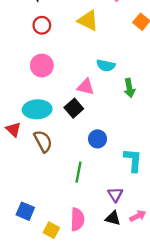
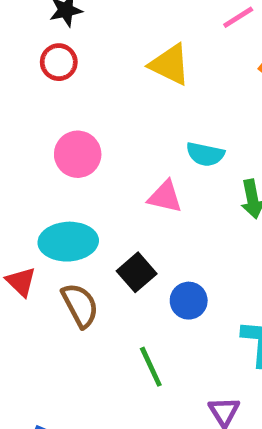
red circle: (42, 25) -> (59, 62), moved
black square: (74, 108) -> (137, 272), moved
green line: (79, 172) -> (151, 367), turned -36

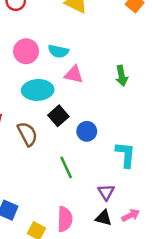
cyan semicircle: (205, 154) -> (58, 51), moved
cyan ellipse: (68, 242) -> (38, 90), moved

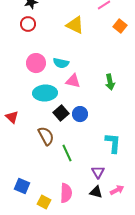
blue circle: (87, 131) -> (80, 114), moved
brown semicircle: (27, 134) -> (46, 136), moved

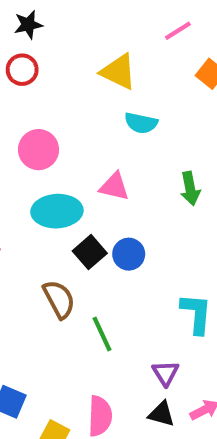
cyan semicircle: (61, 63) -> (141, 123), moved

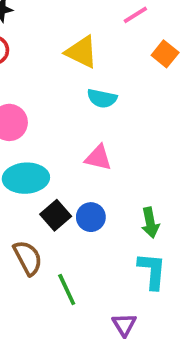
pink triangle: (114, 187) -> (98, 158), moved
green arrow: (190, 189) -> (150, 223), moved

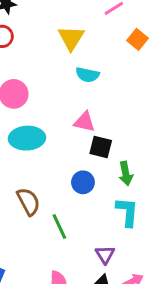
yellow triangle: (82, 52) -> (71, 38), turned 36
black square: (56, 215) -> (101, 147), moved, turned -35
blue circle: (91, 217) -> (83, 182), moved

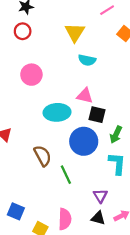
cyan ellipse: (27, 138) -> (57, 112), moved
green arrow: (126, 173) -> (116, 135), turned 36
blue circle: (83, 182) -> (84, 141), size x1.6

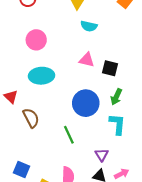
cyan ellipse: (57, 112) -> (41, 76), moved
black square: (97, 115) -> (110, 68), moved
brown semicircle: (43, 156) -> (31, 118), moved

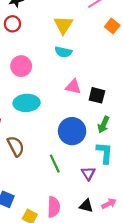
cyan semicircle: (89, 26) -> (63, 52), moved
purple triangle: (102, 155) -> (88, 173), moved

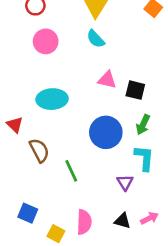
cyan semicircle: (63, 52) -> (96, 39), turned 35
pink circle: (21, 66) -> (46, 41), moved
green line: (55, 164) -> (71, 171), moved

